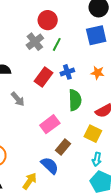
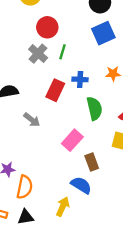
blue cross: (67, 72) -> (80, 79), turned 32
brown rectangle: (63, 147) -> (92, 162), turned -49

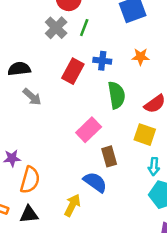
gray arrow: (32, 120) -> (32, 97), moved

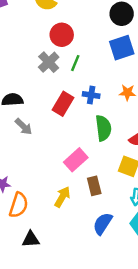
blue semicircle: (95, 182) -> (103, 224), moved, turned -95
yellow arrow: (72, 205) -> (62, 197), moved
black triangle: (29, 214) -> (31, 239), moved

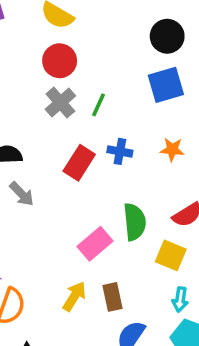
red circle: (62, 35) -> (60, 61), moved
green semicircle: (103, 128) -> (135, 222), moved
brown rectangle: (94, 186) -> (113, 297), moved

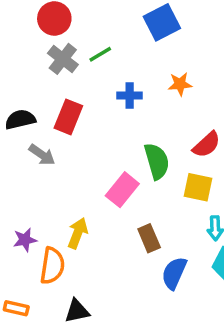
green line: (99, 105) -> (100, 54), turned 45
red rectangle: (79, 163) -> (68, 117), moved
yellow arrow: (74, 296) -> (78, 233), moved

